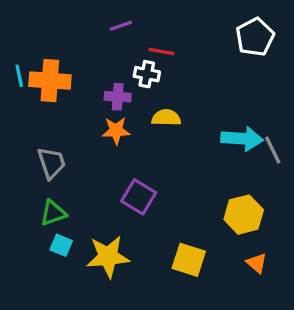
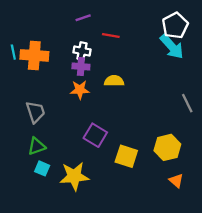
white cross: (147, 74) -> (82, 51), moved
cyan arrow: (242, 139) -> (172, 47), moved, turned 44
yellow square: (189, 260) -> (126, 156), moved

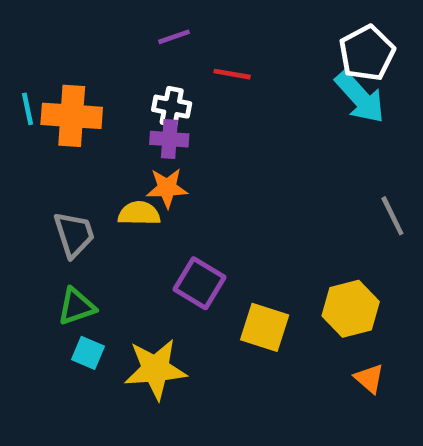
yellow semicircle: (114, 81) -> (139, 213), moved

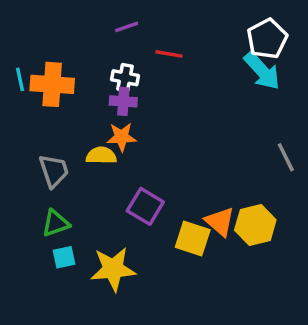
cyan square: (88, 353) -> (64, 257), turned -35
orange triangle: (369, 378) -> (220, 222), moved, size x1.4

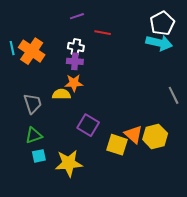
cyan arrow: (262, 71) -> (159, 43), turned -35
orange cross: (52, 84) -> (32, 51), turned 30

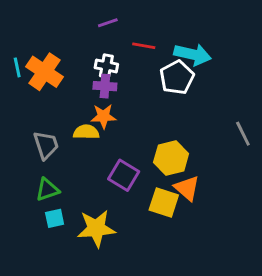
white pentagon: (162, 23) -> (177, 77), moved
cyan arrow: (159, 43) -> (193, 54), moved
yellow hexagon: (155, 136) -> (171, 158), moved

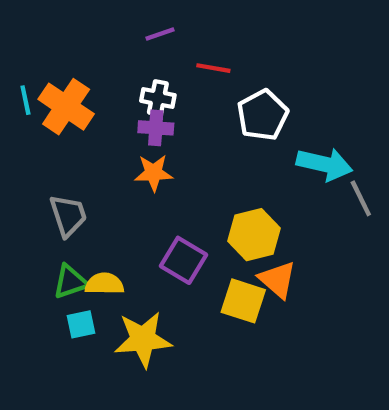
cyan arrow: (193, 54) -> (324, 164), moved
yellow semicircle: (86, 132) -> (104, 284), moved

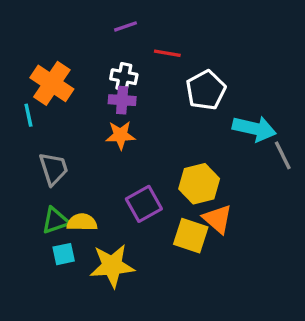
cyan line: (25, 100) -> (28, 115), moved
purple square: (184, 260) -> (144, 204), turned 30

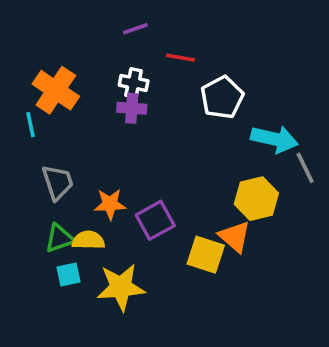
orange star: (120, 135) -> (110, 204), moved
yellow hexagon: (199, 184) -> (256, 199), moved

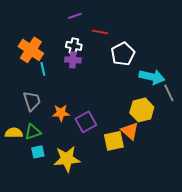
cyan line: (31, 125) -> (43, 69), moved
yellow semicircle: (88, 240) -> (14, 133), moved
yellow square: (206, 255) -> (114, 141), turned -30

